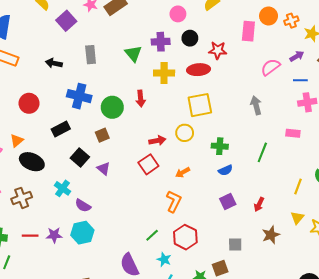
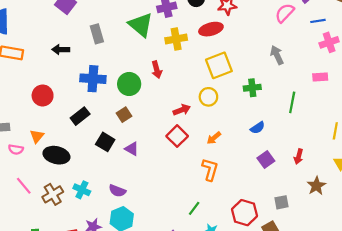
green triangle: (133, 54) -> (141, 25), size x1.4
green cross: (220, 146) -> (252, 88), moved
cyan cross: (62, 188) -> (82, 190), moved
red hexagon: (185, 237) -> (244, 213), moved

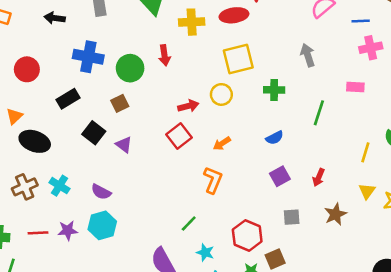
gray square: (281, 202) -> (292, 217), moved

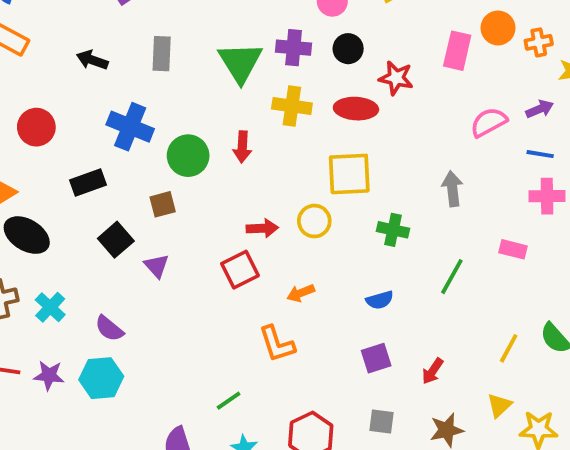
orange L-shape: (213, 180) -> (277, 344), turned 128

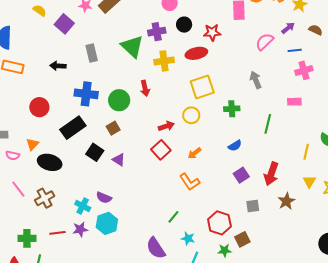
black rectangle: (88, 182) -> (73, 128), size x1.4
cyan cross: (50, 307) -> (83, 206), moved
red arrow: (433, 371) -> (271, 174), size x1.6

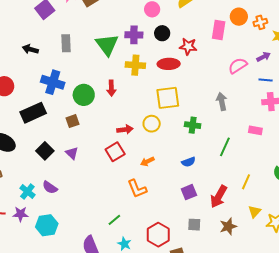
black square: (95, 152) -> (45, 151), moved
yellow line: (306, 152) -> (246, 182), moved
cyan hexagon: (107, 223) -> (47, 225), moved

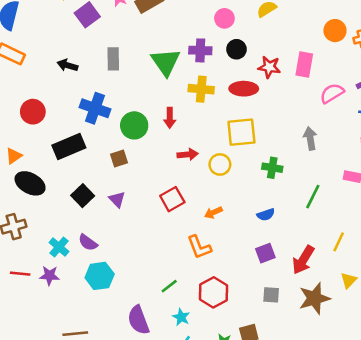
pink rectangle: (219, 30) -> (304, 64), moved
red arrow: (125, 129) -> (188, 154), moved
cyan hexagon: (47, 225) -> (100, 276), moved
brown star: (228, 226) -> (314, 298), size x1.4
red hexagon: (158, 235) -> (213, 292), moved

